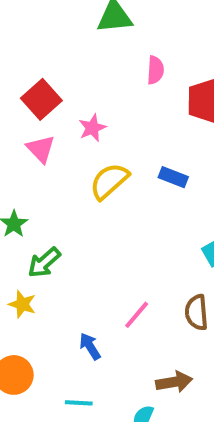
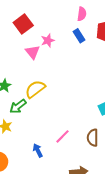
pink triangle: (41, 149) -> (33, 52), moved
blue rectangle: (173, 177) -> (79, 36), moved, turned 32
yellow semicircle: (109, 181) -> (35, 89), moved

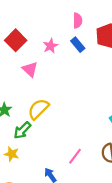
pink star: (48, 40) -> (50, 46), moved

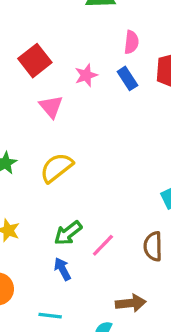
green arrow: (22, 130) -> (68, 233), moved

